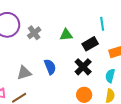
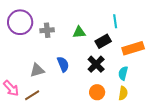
gray cross: (34, 33) -> (47, 30), turned 32

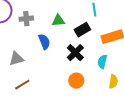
blue semicircle: (63, 64) -> (44, 42), moved
yellow semicircle: (123, 93) -> (113, 82), moved
brown line: (32, 95) -> (22, 85), moved

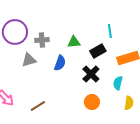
blue semicircle: (44, 42) -> (60, 63), turned 42
gray triangle: (16, 59) -> (29, 60), moved

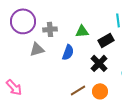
brown line: (38, 106) -> (78, 90), moved

